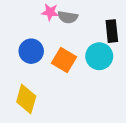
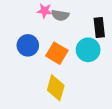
yellow diamond: (26, 99) -> (56, 88), moved

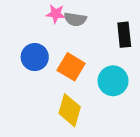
cyan circle: (88, 50) -> (113, 81), moved

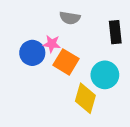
pink star: (56, 14) -> (52, 44), moved
yellow diamond: (70, 110) -> (85, 98), moved

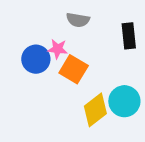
cyan circle: (105, 75) -> (124, 101), moved
yellow diamond: (85, 98) -> (95, 110), turned 36

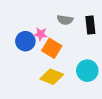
gray semicircle: (78, 20) -> (65, 20), moved
yellow diamond: (95, 110) -> (52, 77), moved, turned 60

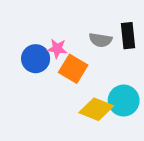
gray semicircle: (65, 20) -> (101, 40), moved
yellow diamond: (52, 77) -> (96, 109), moved

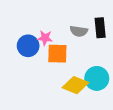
orange square: (73, 69) -> (57, 54), turned -30

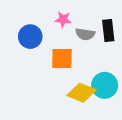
pink star: (45, 38) -> (63, 20), moved
blue circle: (28, 46) -> (30, 37), moved

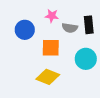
cyan circle: (105, 85) -> (86, 59), moved
yellow diamond: (81, 93) -> (48, 77), moved

